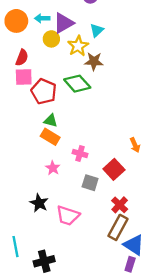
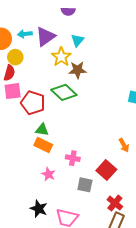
yellow circle: (51, 39) -> (15, 57), moved

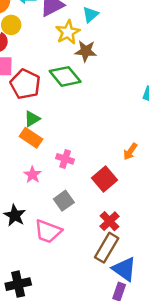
green triangle: (42, 130) -> (32, 119), turned -48
orange arrow: (124, 145) -> (130, 151), turned 56
gray square: (85, 185) -> (64, 201), moved, turned 35

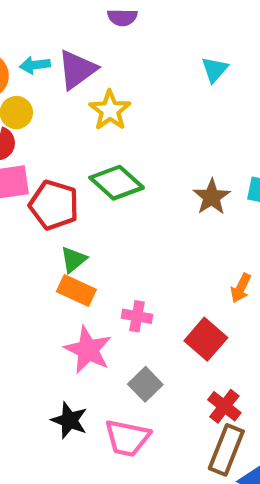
cyan triangle: (90, 15) -> (215, 69), moved
brown star: (86, 51) -> (212, 197), moved, turned -30
pink star: (32, 175) -> (88, 350), size x1.6

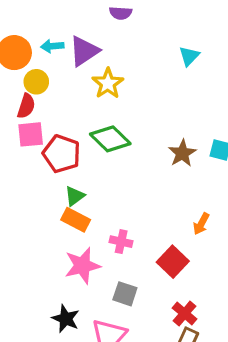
pink star: (88, 350) -> (82, 266), turned 30
gray square: (145, 384) -> (125, 294), turned -30

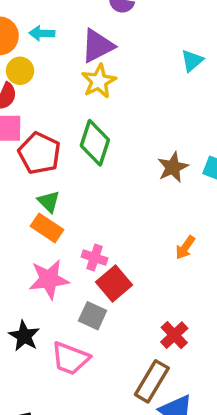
purple triangle: (84, 51) -> (98, 46), moved
green diamond: (110, 139) -> (95, 143), turned 57
green triangle: (75, 196) -> (49, 202), turned -45
red square: (173, 262) -> (114, 284), moved
red cross: (185, 313) -> (174, 335), moved

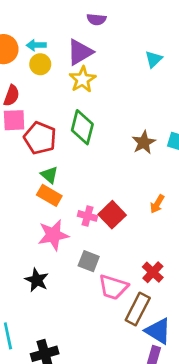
yellow circle: (20, 71) -> (40, 64), moved
red square: (114, 284) -> (112, 215), moved
pink trapezoid: (70, 358) -> (113, 287), moved

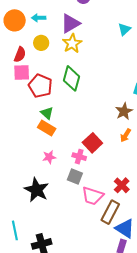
yellow circle: (40, 64) -> (41, 43), moved
brown star: (144, 142) -> (124, 111), moved
pink cross: (88, 216) -> (79, 157), moved
pink star: (53, 235) -> (49, 157), size x0.6
black star: (37, 280) -> (37, 190), size x1.4

